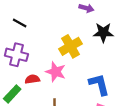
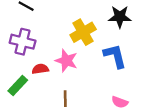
blue L-shape: (99, 84) -> (115, 56), moved

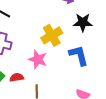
red semicircle: (40, 69) -> (17, 77), moved

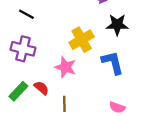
red semicircle: (17, 77) -> (41, 88), turned 48

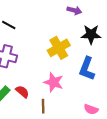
blue L-shape: (113, 63) -> (87, 69), turned -145
pink star: (65, 67) -> (54, 82), moved

